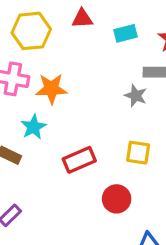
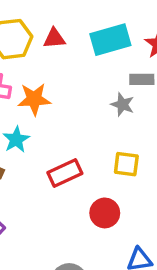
red triangle: (82, 19) -> (54, 38), moved
cyan rectangle: (125, 33) -> (110, 40), size x1.6

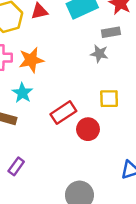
red circle: (105, 213) -> (88, 129), moved

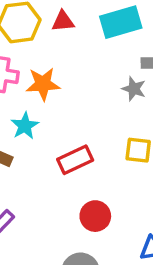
red circle: (88, 129) -> (95, 216), moved

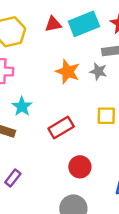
red triangle: (63, 21) -> (53, 24), moved
orange star: (43, 84) -> (68, 72), moved, turned 30

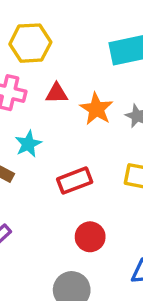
red triangle: (53, 24) -> (57, 93), moved

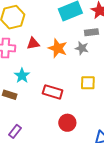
red rectangle: (75, 181) -> (53, 92), turned 48

